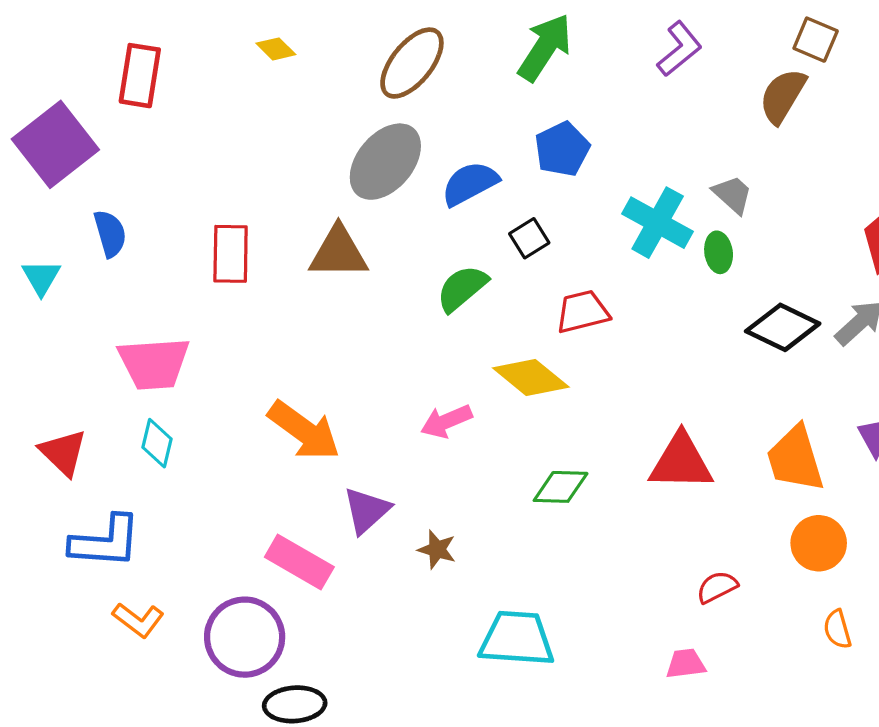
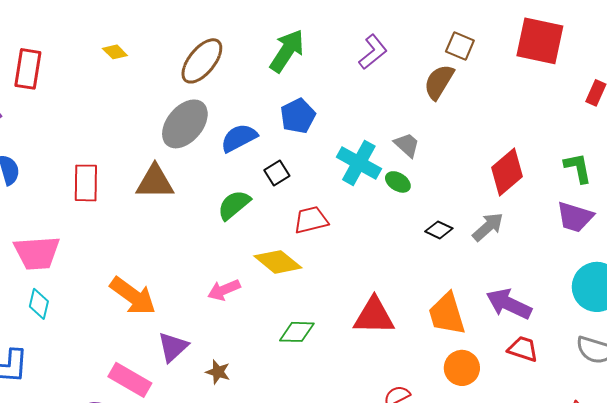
green ellipse: (719, 252) -> (398, 182), turned -50
black diamond: (783, 327) -> (439, 230), size x0.6

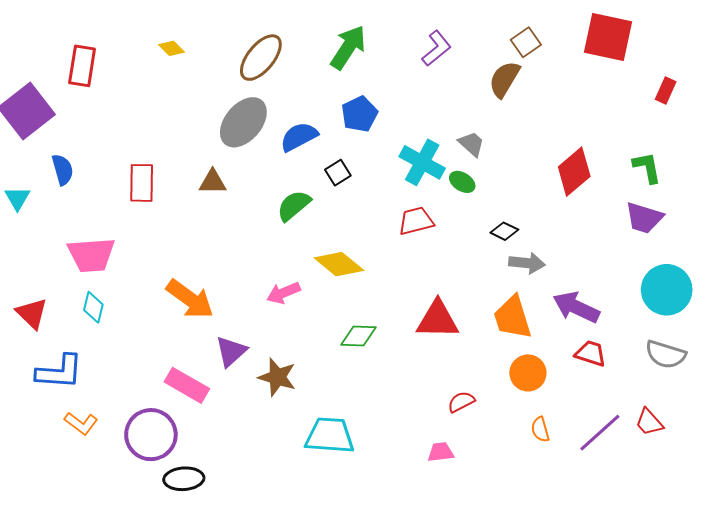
brown square: (460, 46) -> (526, 42), turned 32
brown triangle: (155, 182) -> (213, 182), size x0.7
red trapezoid: (311, 220) -> (416, 221), moved
gray arrow: (488, 227) -> (527, 263), moved, turned 48
brown star: (218, 372) -> (277, 377), size x1.5

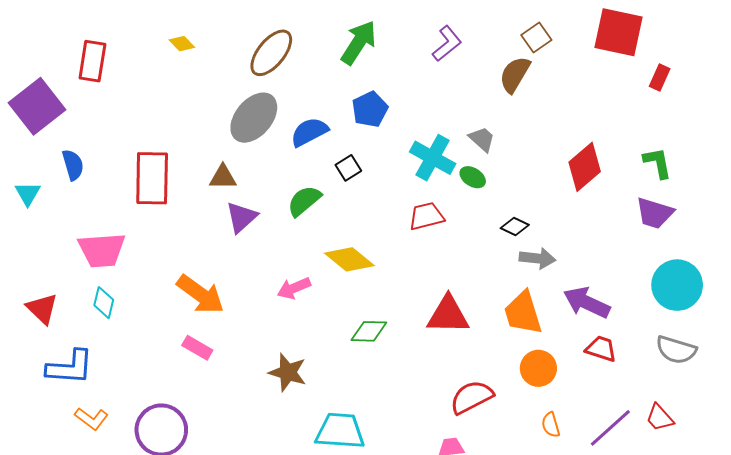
red rectangle: (666, 90) -> (660, 78), moved
red rectangle: (142, 183) -> (152, 178), size x1.4
purple triangle: (231, 351) -> (241, 217), moved
pink rectangle: (187, 385) -> (197, 348), moved, size x0.7
red semicircle: (461, 402) -> (472, 397), size x1.6

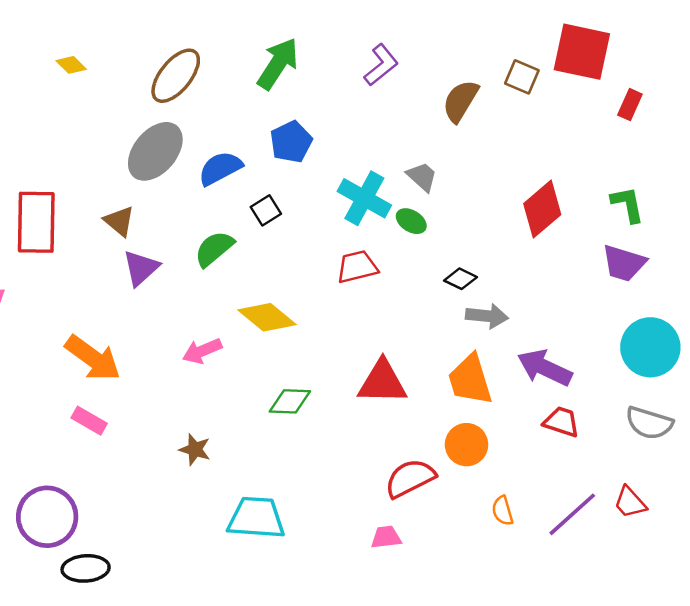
brown square: (536, 37) -> (522, 77), moved, turned -32
brown triangle: (223, 177) -> (119, 221), turned 40
orange circle: (538, 368) -> (467, 445), moved
brown star: (288, 372) -> (195, 449), size x0.7

